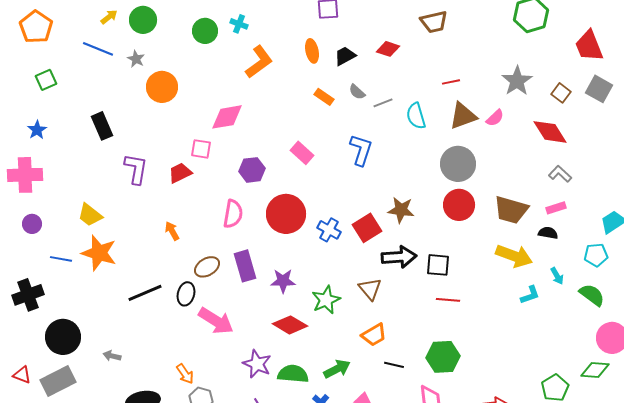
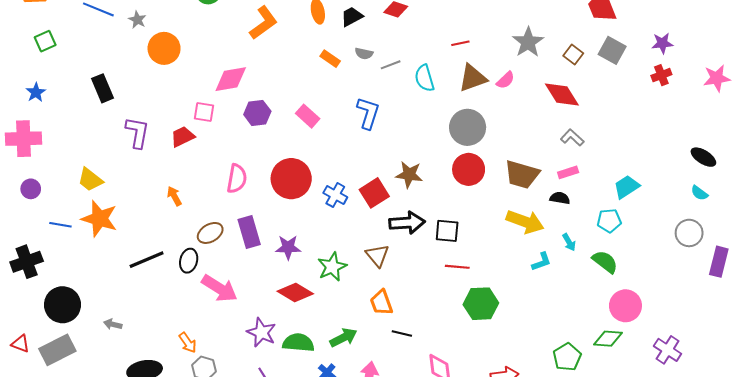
gray semicircle: (357, 92) -> (364, 54), turned -30
purple hexagon: (252, 170) -> (257, 113), moved
orange trapezoid: (374, 335) -> (381, 303), turned 100
green hexagon: (443, 357) -> (481, 304), moved

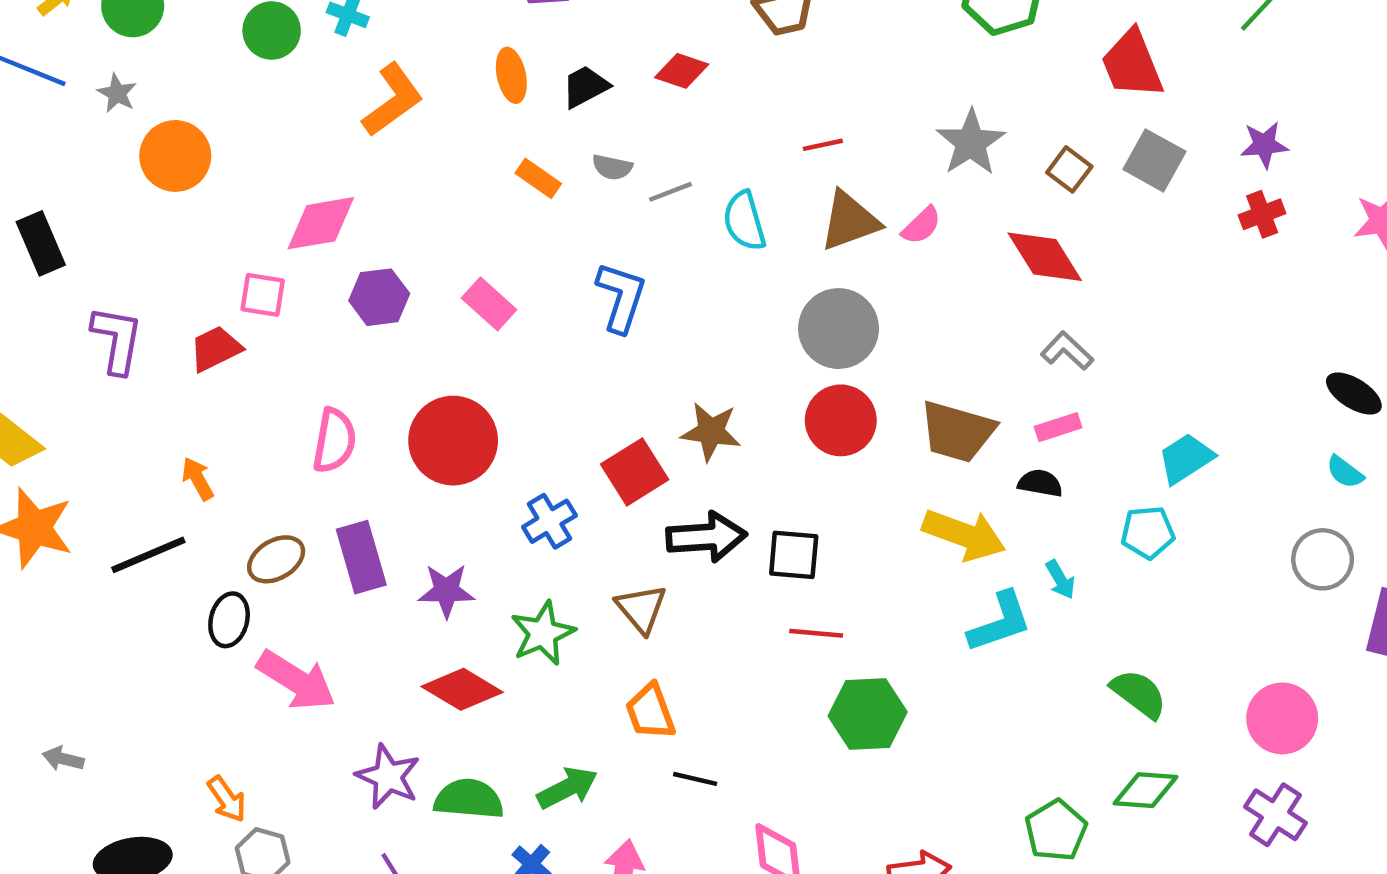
blue cross: (335, 195) -> (549, 521), moved, turned 30
black line: (147, 260) -> (148, 555), moved
cyan L-shape: (541, 262) -> (1000, 622), size x1.5
green semicircle: (605, 262) -> (1139, 694), moved
pink circle: (625, 306) -> (1282, 718), moved

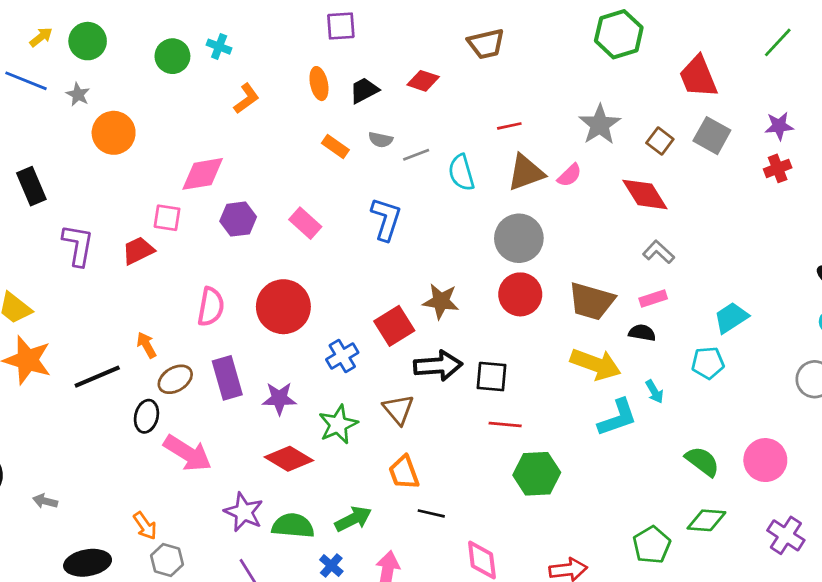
orange L-shape: (393, 100) -> (246, 99), size x0.7
orange arrow: (198, 479) -> (146, 345), moved
pink circle: (1282, 718) -> (765, 460), moved

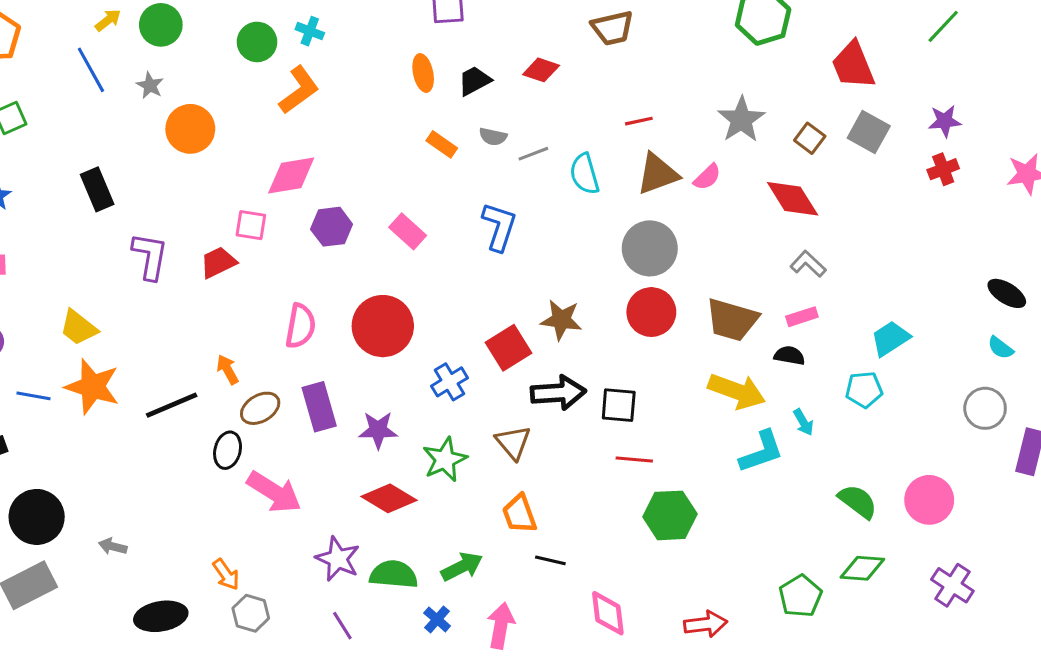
blue line: (26, 81) -> (91, 70), turned 39
orange L-shape: (246, 99) -> (299, 90), moved, size x1.4

